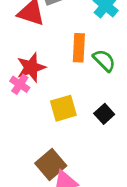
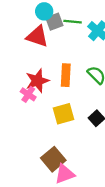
orange rectangle: (79, 48) -> (66, 75), moved

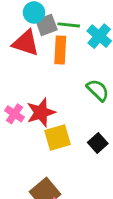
orange rectangle: (66, 75) -> (60, 50), moved
red star: (37, 81) -> (41, 112), moved

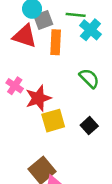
green line: (69, 25) -> (76, 15), moved
pink cross: (15, 114) -> (15, 86), moved

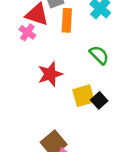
pink cross: (15, 86) -> (27, 32), moved
yellow square: (53, 121) -> (84, 96), moved

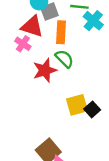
green semicircle: (99, 55) -> (64, 59), moved
red star: (50, 74) -> (45, 70), moved

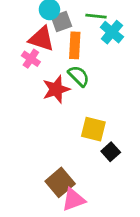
yellow square: (77, 105) -> (93, 129), turned 30
black square: (92, 109) -> (111, 152), moved

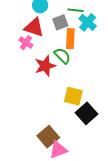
gray square: (61, 21) -> (60, 22), moved
orange rectangle: (75, 45) -> (70, 39), moved
black square: (111, 152) -> (87, 113), size x1.5

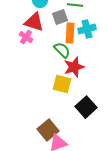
cyan cross: (88, 22) -> (87, 29), moved, turned 36
red star: (45, 66) -> (74, 67), moved
yellow square: (73, 96) -> (62, 84), moved

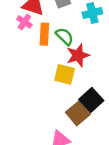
orange rectangle: (70, 33) -> (44, 34), moved
brown square: (48, 130) -> (78, 113), moved

